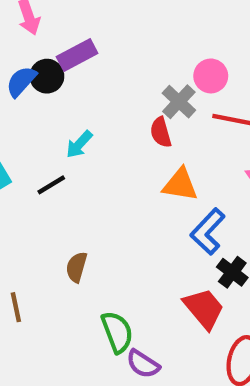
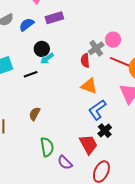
black circle: (47, 76) -> (42, 49), moved
purple semicircle: (143, 364) -> (65, 163), moved

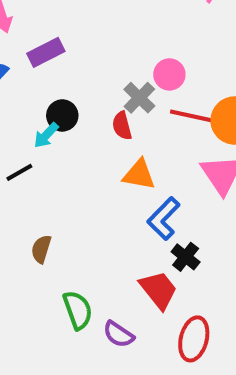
black circle: (42, 49) -> (62, 115), moved

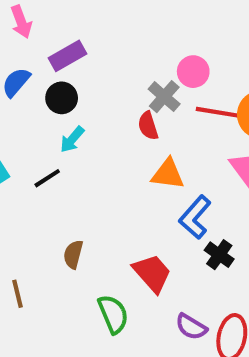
black circle: (62, 115) -> (62, 98), moved
red trapezoid: (159, 290) -> (152, 273), moved
purple semicircle: (118, 334) -> (191, 327), moved

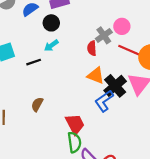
black cross: (219, 255) -> (115, 86), moved, size x1.5
green semicircle: (113, 314) -> (74, 142), moved

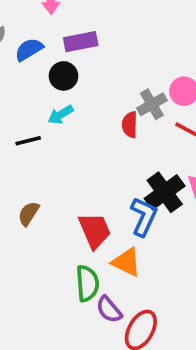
orange triangle: (96, 75) -> (126, 262), moved
blue L-shape: (104, 101) -> (144, 217), turned 145
red trapezoid: (75, 124) -> (95, 231), moved

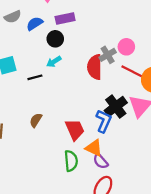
red semicircle: (130, 125) -> (95, 67), size x1.6
purple semicircle: (109, 309) -> (101, 161), moved

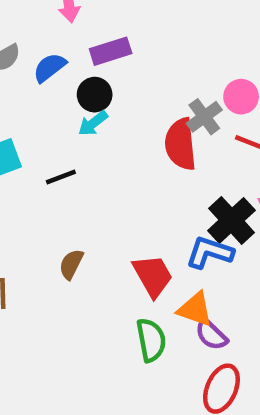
cyan arrow: (54, 62) -> (93, 123), moved
blue L-shape: (104, 121) -> (210, 252), turned -90

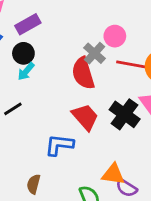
blue L-shape: (210, 252) -> (59, 145), moved
brown semicircle: (71, 264) -> (34, 184), moved
red trapezoid: (153, 276) -> (85, 117), moved

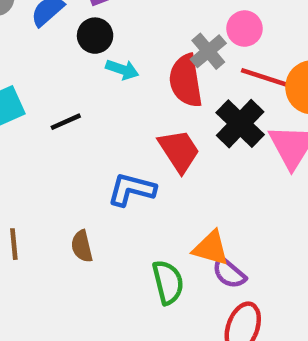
cyan arrow: (26, 71) -> (122, 69), moved, turned -120
black cross: (125, 114) -> (240, 124), moved
brown semicircle: (34, 184) -> (82, 246), turned -36

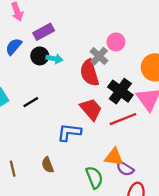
cyan arrow: (122, 69) -> (54, 59), moved
red line: (267, 78) -> (123, 119), moved, turned -32

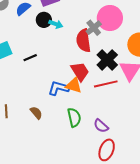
pink circle: (116, 42) -> (110, 18), size x1.6
orange triangle: (114, 157) -> (74, 85), moved
brown semicircle: (48, 165) -> (36, 113), turned 152
green semicircle: (94, 177) -> (74, 117), moved

